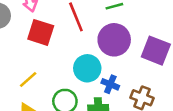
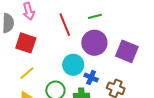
red square: (41, 32) -> (26, 43), moved

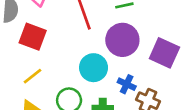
blue cross: (91, 77) -> (127, 84), moved

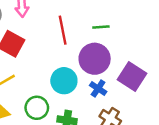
blue cross: (127, 84) -> (98, 88), moved

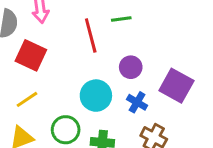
green line: (101, 27) -> (121, 19), moved
purple circle: (95, 59) -> (131, 67), size x0.6

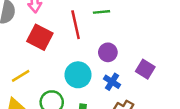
red square: (31, 55) -> (40, 37), moved
purple square: (176, 86) -> (145, 69), size x0.7

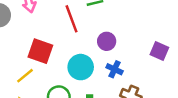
red square: (40, 37) -> (40, 51), moved
purple square: (145, 69) -> (159, 51), moved

